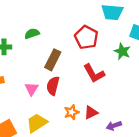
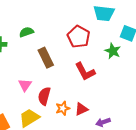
brown rectangle: (53, 60) -> (46, 58), turned -54
red semicircle: (53, 86) -> (44, 96), moved

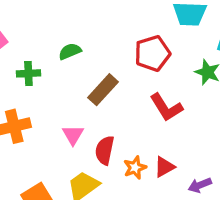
red pentagon: (79, 37) -> (152, 53), turned 30
brown rectangle: (46, 58) -> (103, 90), turned 72

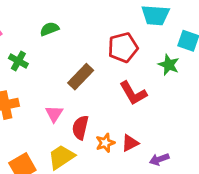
green semicircle: (70, 51) -> (49, 29), moved
green cross: (28, 73) -> (18, 61), turned 30

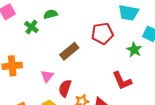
green cross: (18, 61) -> (31, 27), moved
red L-shape: (133, 93) -> (122, 81), moved

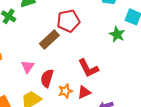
red pentagon: (102, 33) -> (68, 21), moved
red L-shape: (122, 81) -> (88, 68), moved

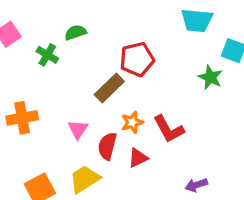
orange star: (65, 91) -> (132, 122), moved
red triangle: (84, 92) -> (138, 158), moved

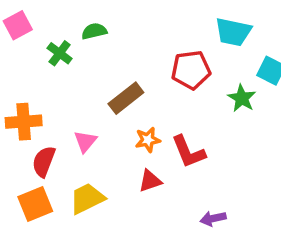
red pentagon: (137, 59) -> (191, 70), moved
red semicircle: (107, 146) -> (44, 161), moved

